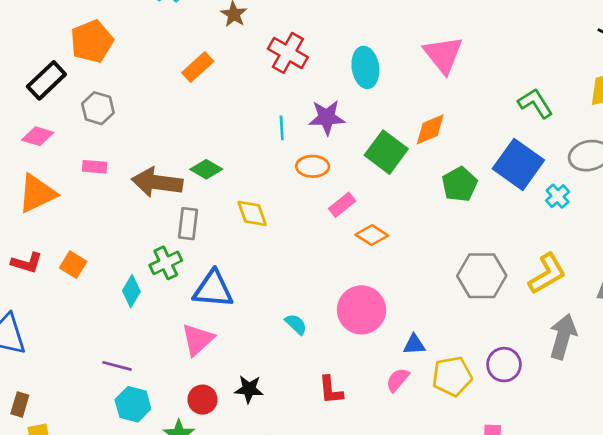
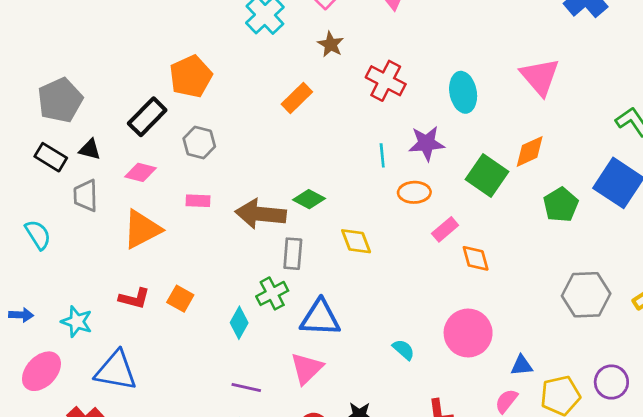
orange diamond: (372, 235) -> (476, 258), turned 44
purple line: (117, 366) -> (246, 388), moved

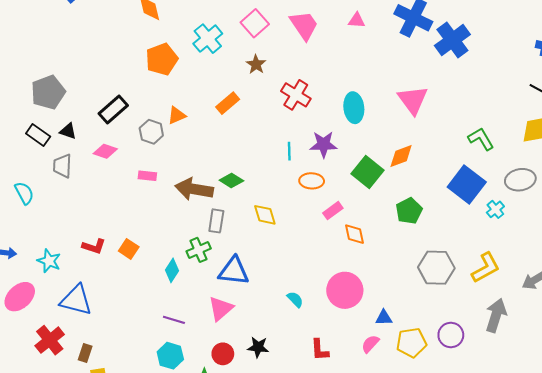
orange pentagon: (191, 76) -> (162, 59), moved
green pentagon: (561, 205) -> (409, 211), moved
orange triangle: (142, 229) -> (177, 115), moved, size x0.6

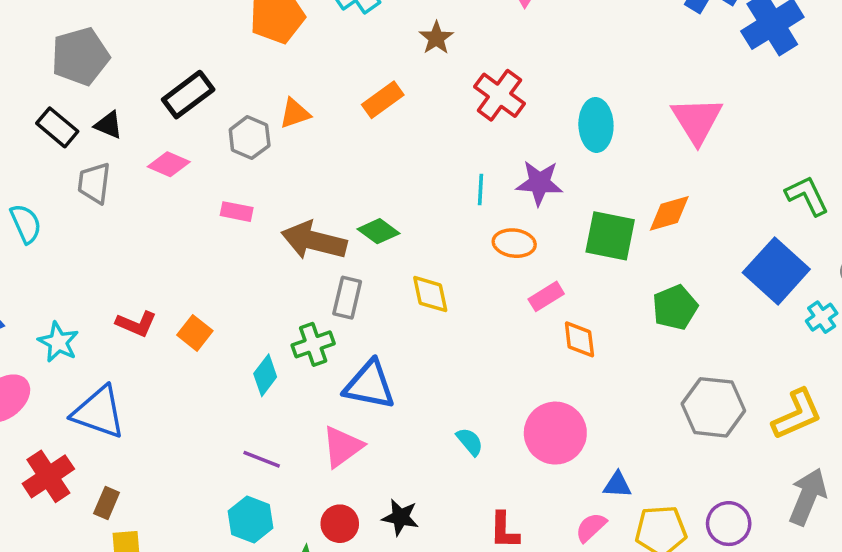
green square: (368, 172) -> (610, 236), turned -32

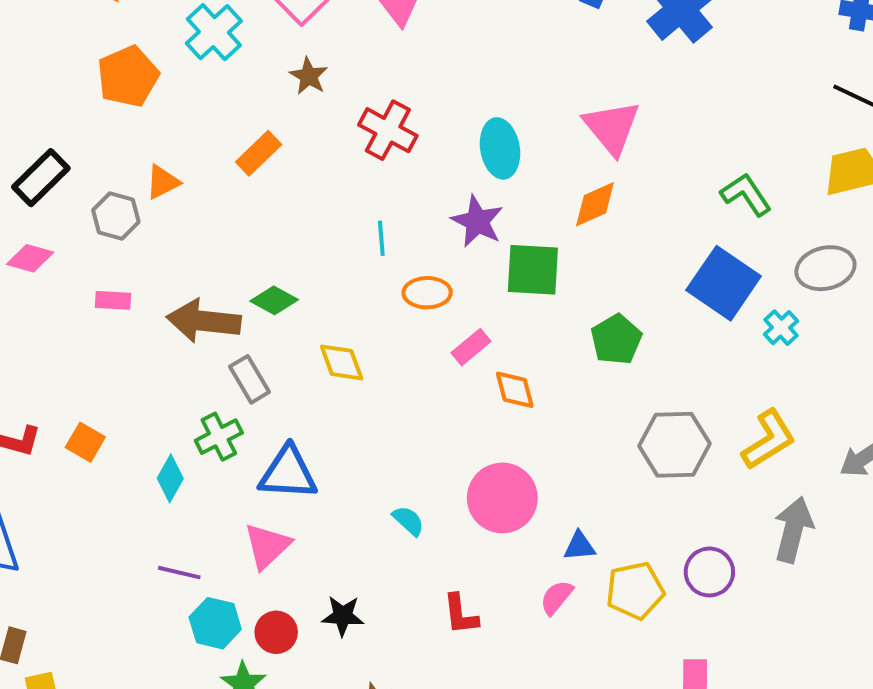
purple star: (539, 183) -> (477, 221), moved, turned 30
orange diamond: (669, 213) -> (595, 204), moved
gray rectangle: (347, 298) -> (250, 379), turned -36
cyan hexagon: (251, 519) -> (215, 623), moved

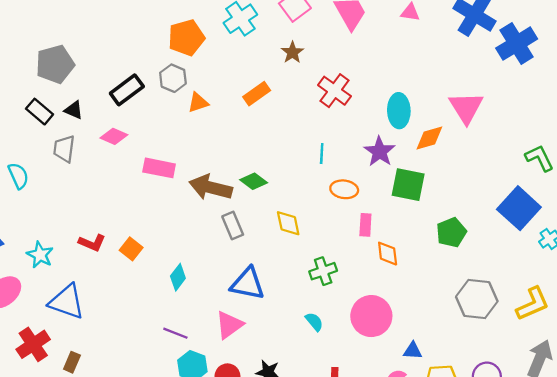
orange diamond: (595, 204) -> (429, 138), moved
gray hexagon: (116, 216) -> (173, 78), moved
pink rectangle: (113, 300) -> (159, 168), size x1.5
pink rectangle: (471, 347) -> (365, 225), turned -55
green cross: (219, 437) -> (323, 271), moved

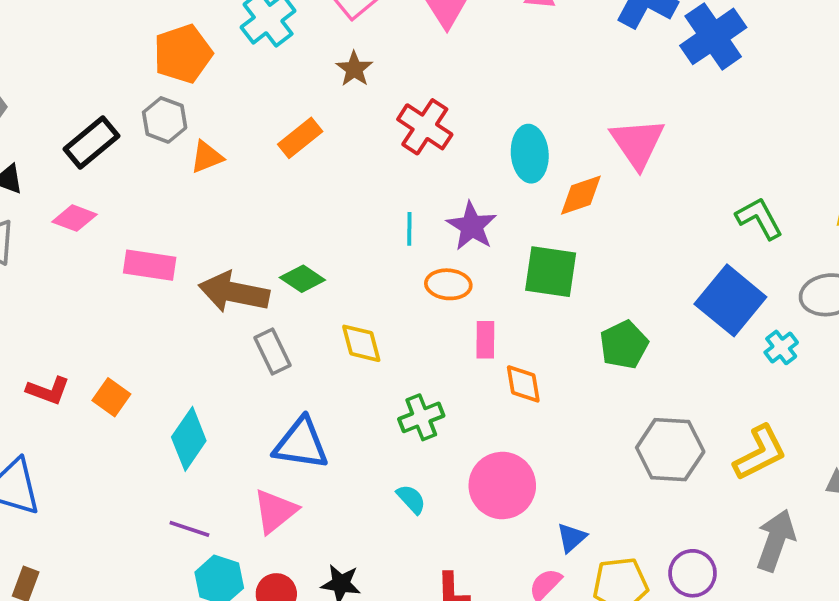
purple star: (380, 152) -> (472, 226), moved
cyan diamond: (178, 277) -> (189, 439), size x1.4
blue triangle: (413, 351) -> (571, 538), turned -42

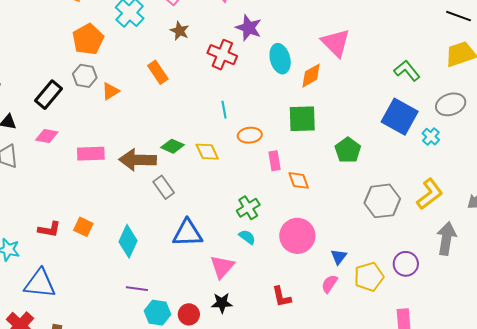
orange rectangle: (300, 138) -> (158, 72), turned -75
purple star: (472, 226) -> (249, 28), moved
yellow diamond: (361, 343) -> (207, 152), moved
cyan semicircle: (411, 499) -> (247, 237), moved
pink triangle: (275, 511) -> (222, 267), moved

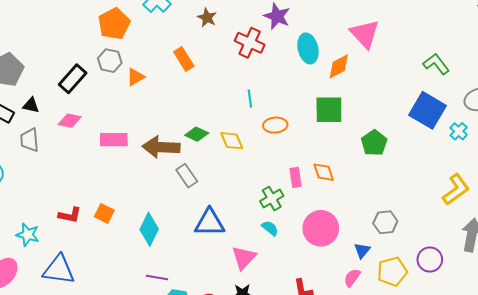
pink rectangle: (275, 161) -> (296, 177), moved
gray hexagon: (382, 201) -> (385, 222), moved, size x0.7

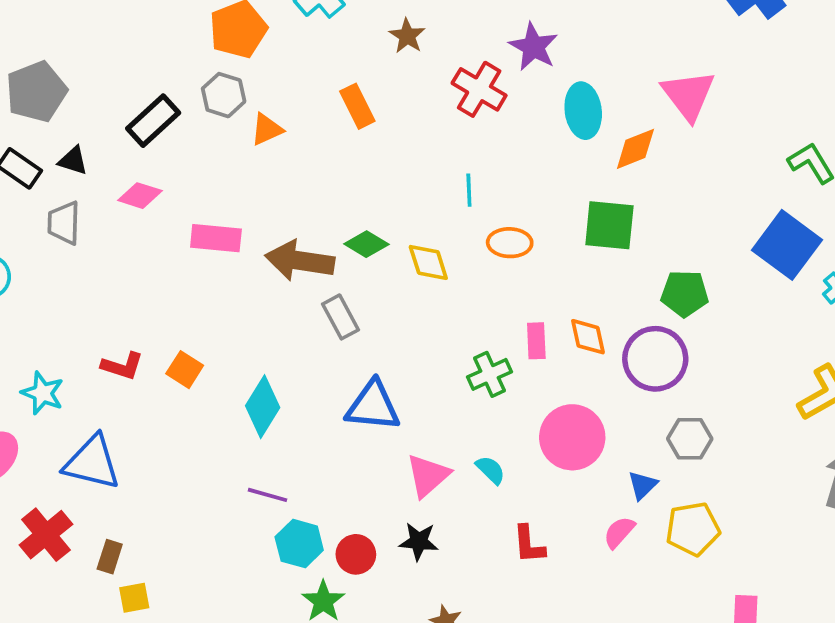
green pentagon: (374, 143) -> (685, 293), turned 30
cyan semicircle: (270, 228) -> (491, 470), moved
purple circle: (430, 259) -> (655, 359), moved, size x1.4

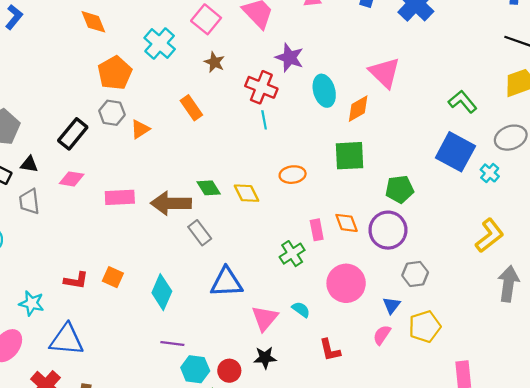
cyan line: (469, 190) -> (264, 120), moved
green diamond: (366, 244) -> (209, 188), turned 35

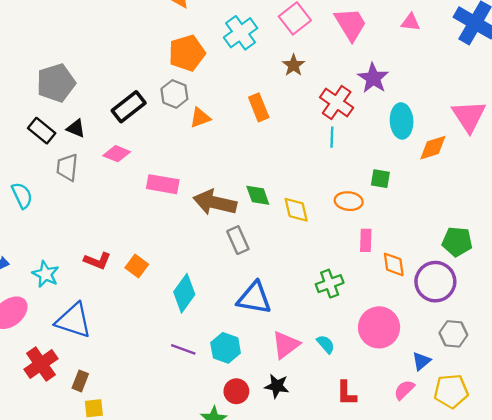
green square: (350, 156) -> (380, 179), moved, size x0.6
pink rectangle: (317, 230) -> (366, 240), moved
cyan hexagon: (195, 369) -> (226, 348), moved

